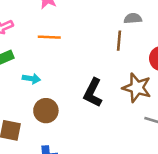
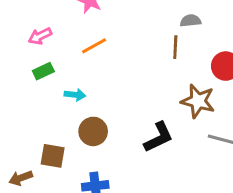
orange line: (49, 37) -> (94, 46), turned -30
black L-shape: (93, 93) -> (159, 137), moved, turned -140

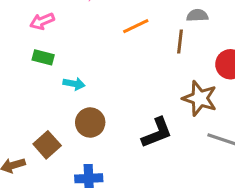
orange line: (94, 46) -> (136, 26), moved
green rectangle: (43, 71) -> (43, 57), turned 36
brown square: (53, 156) -> (47, 145), turned 35

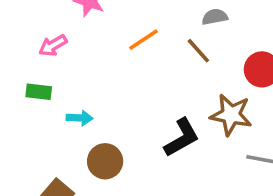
pink arrow: (42, 21) -> (53, 45), moved
brown line: (180, 42) -> (198, 51), turned -40
black L-shape: (157, 133) -> (182, 138), moved

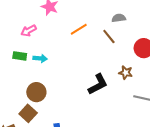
brown star: (231, 115) -> (126, 73), size x0.6
cyan arrow: (80, 118) -> (40, 58), moved
brown circle: (105, 161) -> (36, 92), moved

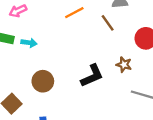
brown circle: (36, 92) -> (43, 81), moved

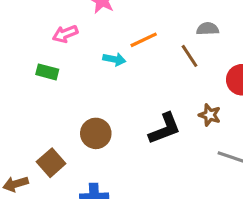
cyan arrow: (29, 43) -> (114, 59), moved

